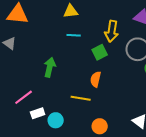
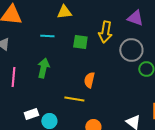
cyan line: (74, 35) -> (47, 36), moved
green square: (100, 52) -> (80, 42), moved, turned 35
pink line: (24, 97) -> (13, 77), moved, turned -48

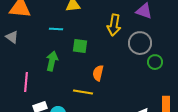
green square: (80, 42) -> (80, 46), moved
pink line: (13, 77) -> (26, 82), moved

